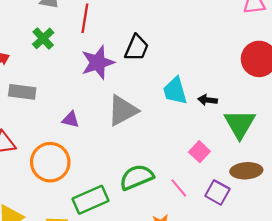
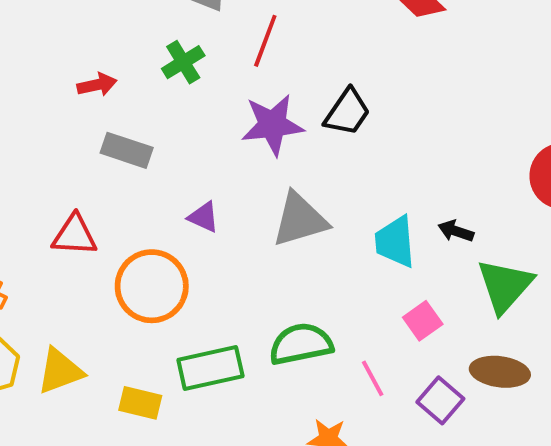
cyan trapezoid: (175, 91) -> (395, 242), moved

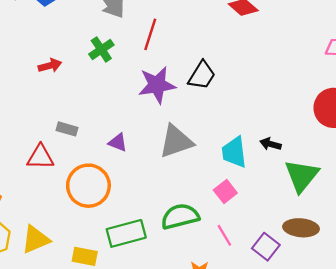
gray rectangle: (127, 150) -> (67, 129), moved, size x0.7
pink square: (423, 321) -> (225, 192), moved

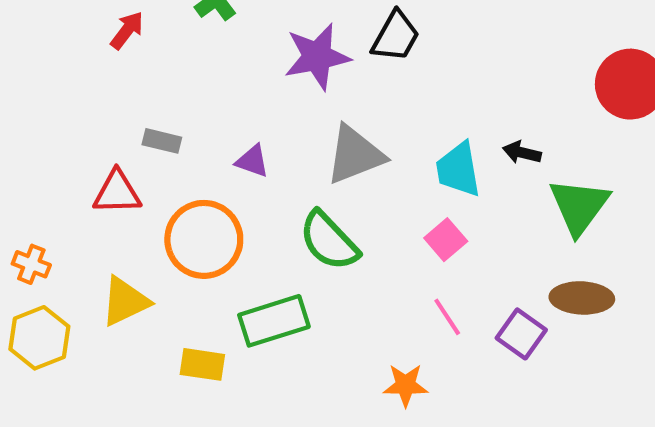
red arrow: (50, 66) -> (127, 30), turned -35
green semicircle: (180, 216) -> (329, 241), moved, turned -117
yellow triangle: (35, 239) -> (125, 301), moved

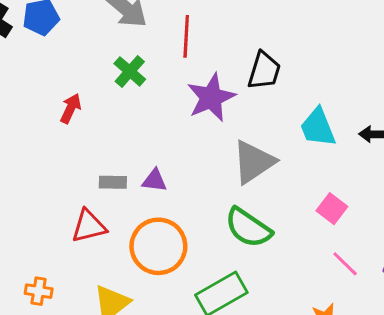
purple triangle: (252, 161) -> (154, 180), moved
cyan trapezoid: (458, 169) -> (318, 127), moved

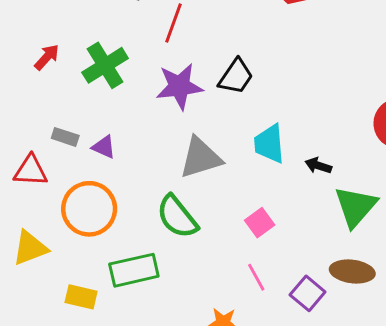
green cross: (130, 71) -> (105, 65), moved, size x1.4

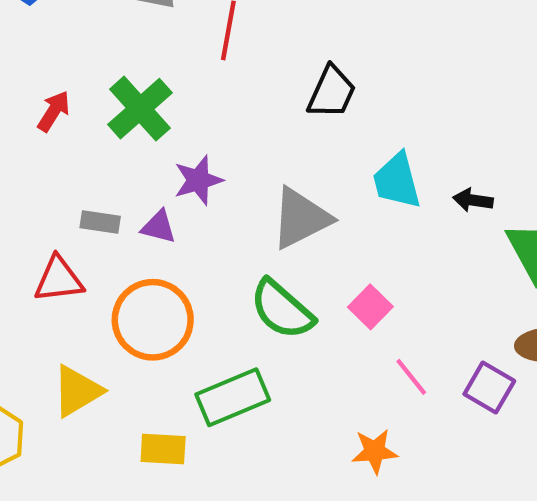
purple star: (179, 86) -> (198, 180), moved, size x0.7
pink square: (260, 223) -> (370, 307), moved

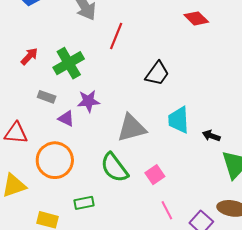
gray rectangle: (100, 222) -> (47, 97), moved
green rectangle: (233, 397) -> (84, 203), size x0.6

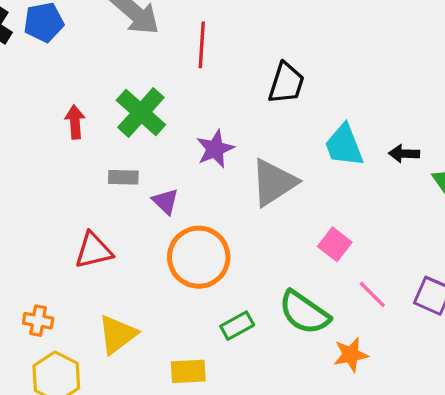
red arrow: (29, 56) -> (75, 122), turned -30
purple star: (88, 101) -> (215, 149), moved
purple triangle: (66, 119) -> (165, 201), turned 36
orange circle: (55, 160) -> (199, 257), moved
green semicircle: (114, 168) -> (304, 313), moved

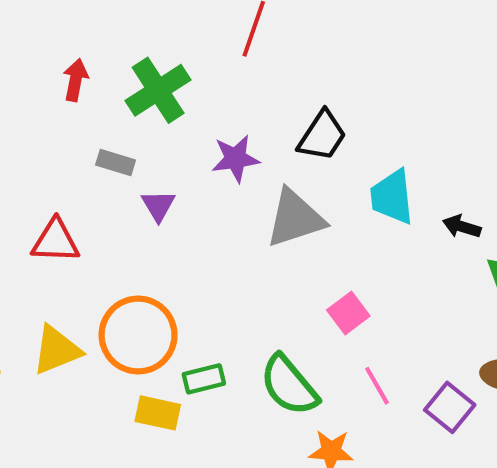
black trapezoid: (286, 83) -> (322, 136), moved
orange circle: (199, 257) -> (138, 335), moved
yellow rectangle: (188, 371) -> (158, 413), moved

